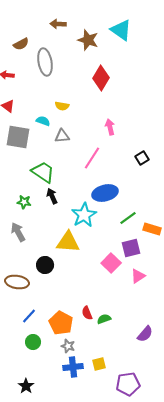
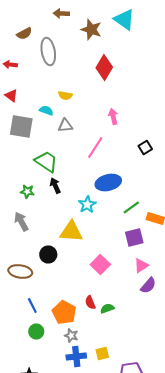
cyan star: (84, 215) -> (87, 204), size x0.7
pink square: (111, 263) -> (100, 264), moved
blue line: (29, 316) -> (32, 306), turned -70
purple semicircle: (145, 334) -> (148, 286), moved

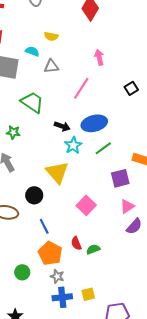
black arrow: (55, 186) -> (62, 126), moved, turned 133
green line: (131, 208) -> (103, 148), moved
yellow triangle: (71, 232) -> (57, 172), turned 45
blue line: (32, 306) -> (44, 226), moved

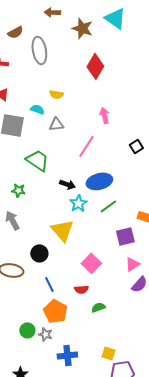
red semicircle: (76, 243) -> (81, 289), moved, turned -72
gray star: (57, 276) -> (45, 334), moved
yellow square: (88, 294) -> (108, 353), moved, turned 32

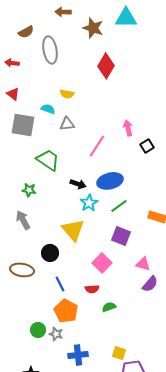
cyan triangle: (115, 18) -> (126, 18), turned -35
pink arrow: (104, 115) -> (128, 128), moved
purple square: (125, 236) -> (121, 236), moved, turned 36
pink triangle: (132, 264) -> (143, 264), turned 49

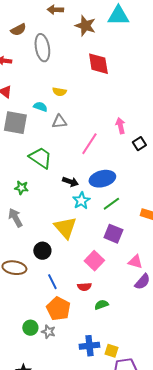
red diamond: (106, 66) -> (98, 64), turned -40
blue cross: (78, 355) -> (89, 346), moved

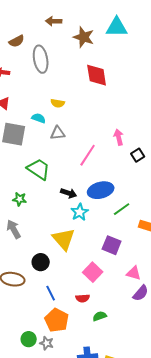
green line: (111, 204) -> (122, 209), moved

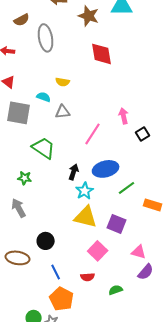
black arrow: (69, 193) -> (74, 172), turned -91
yellow triangle: (64, 239) -> (86, 217), moved, turned -35
green semicircle: (100, 316) -> (116, 290), moved

